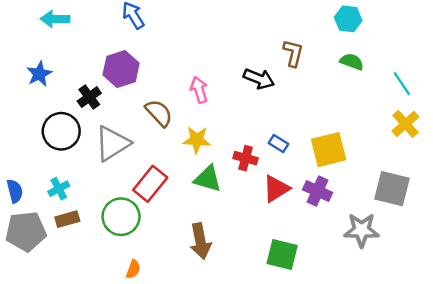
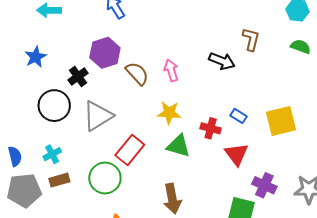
brown semicircle: (159, 113) -> (137, 73), moved
red triangle: (276, 189) -> (236, 154), turned -35
purple cross: (318, 191) -> (264, 185), moved

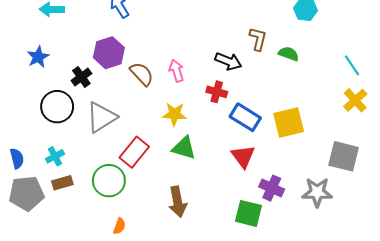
green semicircle: (301, 47) -> (289, 54), moved
blue rectangle: (239, 116) -> (245, 117), size x1.8
red cross: (211, 128) -> (217, 92), moved

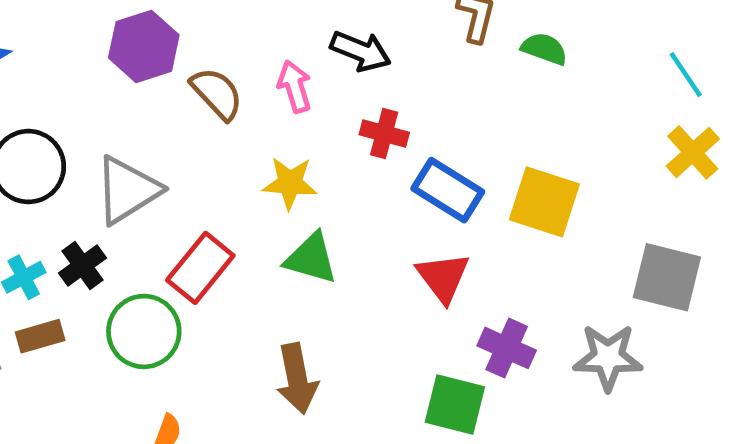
black arrow: (228, 61) -> (361, 51), moved
black cross: (81, 77) -> (83, 265), moved
yellow square: (289, 122) -> (544, 202), turned 32

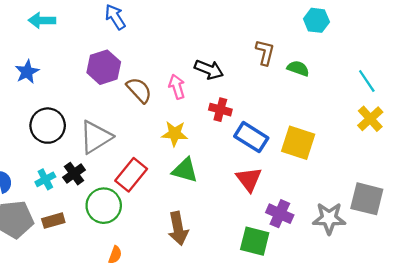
gray square: (667, 277) -> (367, 199), moved
brown rectangle: (40, 336) -> (53, 221), moved

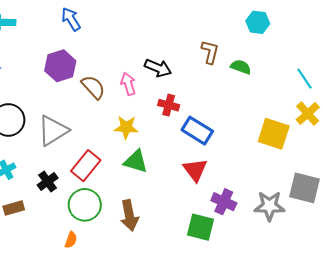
yellow square: (298, 143) -> (274, 134), moved
black cross: (74, 174) -> (48, 182), moved
green circle: (104, 206) -> (85, 205), moved

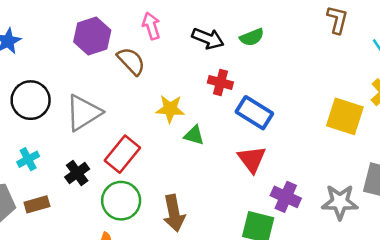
brown L-shape: (210, 52) -> (337, 20), moved
green semicircle: (241, 67) -> (252, 37), moved, turned 138
pink arrow: (128, 84) -> (151, 26), moved
green triangle: (136, 161) -> (194, 135), moved, size x0.7

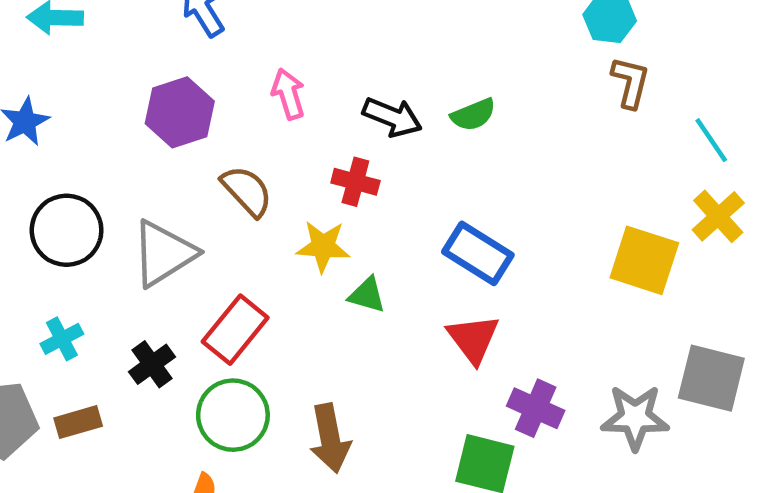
brown semicircle: (131, 61) -> (247, 191), moved
red cross: (220, 82) -> (355, 182), moved

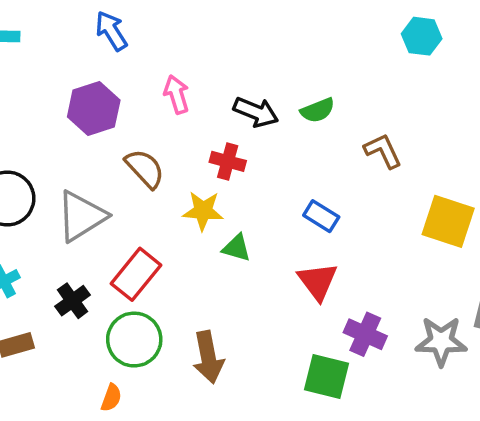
brown L-shape: (630, 82) -> (383, 151), moved, turned -39
blue rectangle: (478, 253) -> (321, 216), size x0.7

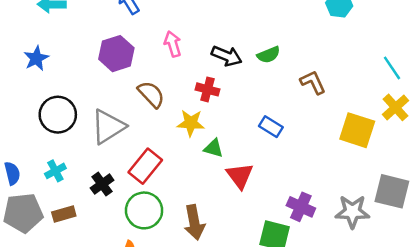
red triangle: (318, 281) -> (240, 176), moved

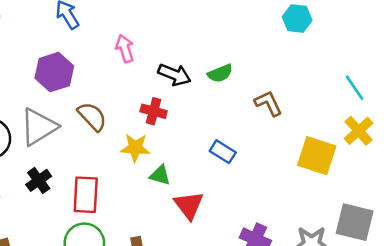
pink arrow: (173, 44) -> (125, 49), moved
gray triangle: (108, 127) -> (39, 127), moved
red rectangle: (145, 166) -> (86, 195), turned -36
black cross: (102, 184) -> (39, 180), moved

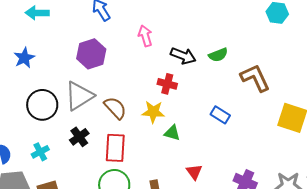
brown L-shape: (268, 103) -> (255, 78), size x1.4
brown semicircle: (92, 116) -> (115, 108), moved
red triangle: (189, 205) -> (194, 172), moved, size x0.7

